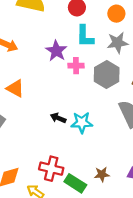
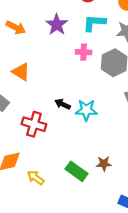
cyan L-shape: (85, 36) -> (94, 23), turned 90
purple star: (56, 51) -> (57, 25), moved
red cross: (51, 169) -> (34, 124), moved

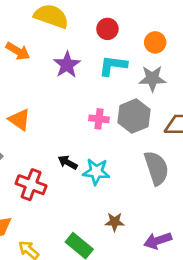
orange arrow: (16, 27) -> (18, 51), moved
pink cross: (84, 52) -> (99, 119), moved
brown star: (104, 164) -> (115, 222), moved

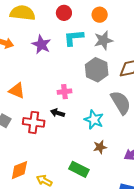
pink cross: (99, 119) -> (64, 92), moved
cyan star: (96, 172) -> (94, 120), moved, turned 30
red cross: (31, 185) -> (34, 122), moved

